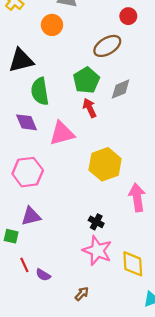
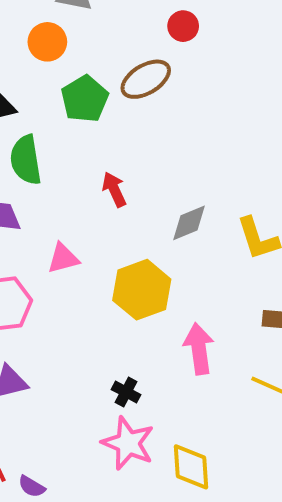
green pentagon: (86, 80) -> (85, 99), moved
gray diamond: (121, 89) -> (189, 223), moved
pink triangle: (62, 133) -> (63, 258), moved, size x0.7

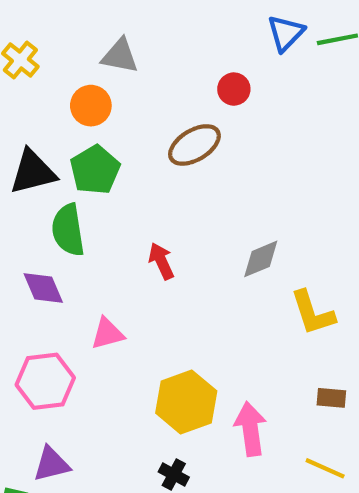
green pentagon: (85, 99) -> (95, 170), moved
gray diamond: (189, 223) -> (261, 259), moved
yellow hexagon: (142, 290) -> (186, 402), moved

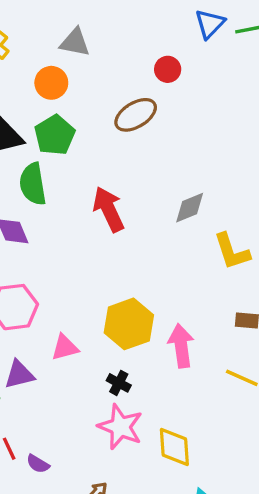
red arrow: (161, 261) -> (109, 209), size x1.5
pink triangle: (107, 334) -> (65, 348), moved

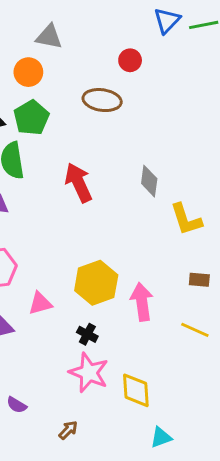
brown ellipse: (136, 115) -> (102, 100), turned 39
gray diamond: (190, 208) -> (149, 181), turned -60

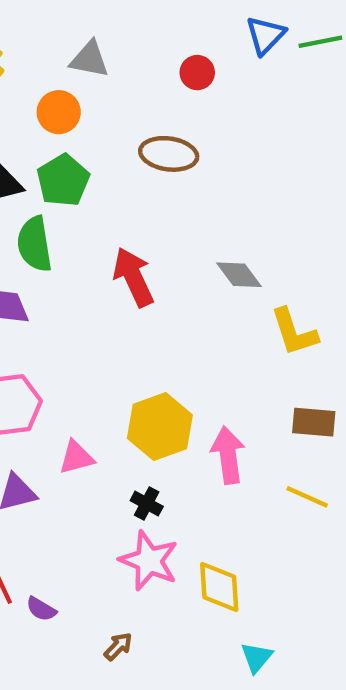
red circle: (130, 60) -> (197, 73), moved
gray diamond: (149, 181) -> (239, 275), turned -44
brown rectangle: (199, 280) -> (314, 422), size x1.4
cyan triangle: (161, 437) -> (257, 657), turned -30

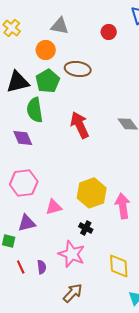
brown ellipse: (169, 154) -> (78, 69), moved
pink star: (149, 561) -> (72, 254), moved
purple semicircle: (41, 609) -> (42, 267), moved, turned -128
brown arrow: (118, 646) -> (73, 293), size x1.5

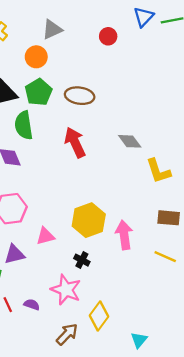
gray triangle: (60, 26) -> (52, 29), turned -36
brown ellipse: (78, 69) -> (80, 96), moved
yellow diamond: (119, 266) -> (99, 316), moved, turned 40
purple semicircle: (42, 267) -> (32, 305), turned -64

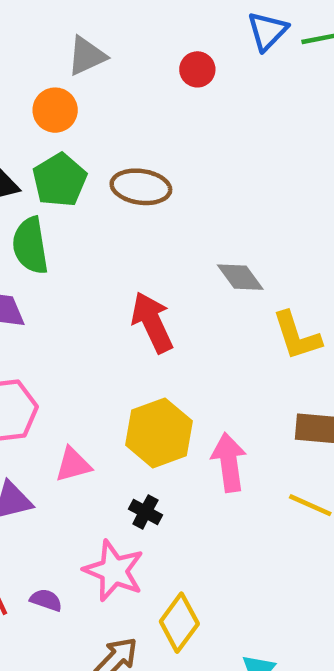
red arrow: (75, 142) -> (152, 322), moved

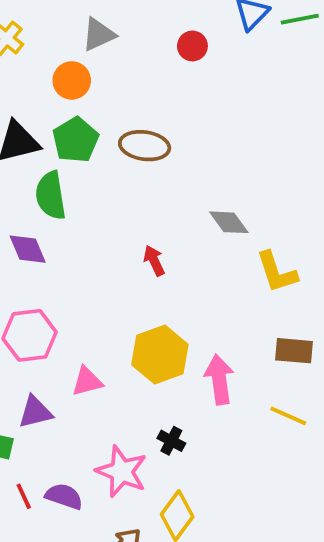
red arrow: (152, 322) -> (154, 261), size x0.6
black cross: (145, 512) -> (171, 441), moved
purple semicircle: (46, 600) -> (64, 496), size x1.4

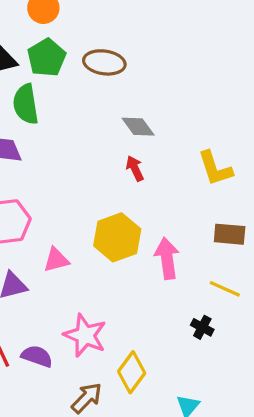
gray diamond: (229, 222) -> (138, 127), moved
red arrow: (154, 261) -> (135, 168), moved
black cross: (171, 441) -> (202, 327), moved

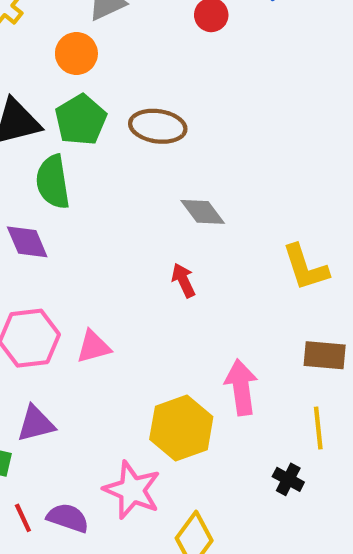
red arrow: (135, 168) -> (183, 280), moved
yellow hexagon: (117, 237) -> (181, 428), moved
pink triangle: (56, 260) -> (94, 347), moved
yellow line: (225, 289) -> (318, 428), turned 60

